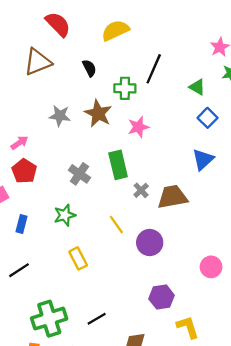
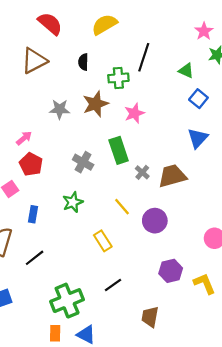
black semicircle: (89, 68) -> (83, 62), turned -147
brown star: (98, 113) -> (95, 104), turned 30
yellow rectangle: (78, 258) -> (103, 241), moved
black line: (97, 319) -> (113, 285), moved
yellow L-shape: (188, 327) -> (204, 284), moved

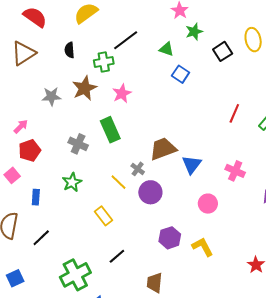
black line: (144, 57) -> (126, 40), turned 40
blue triangle: (198, 138) -> (192, 165), moved
red pentagon: (31, 164) -> (30, 150), turned 30
gray cross: (142, 172) -> (138, 169), moved

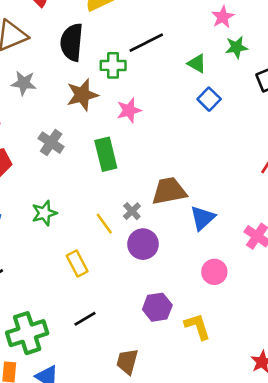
black semicircle: (69, 50) -> (72, 42), size x1.8
gray star: (51, 96) -> (24, 83), moved
gray cross: (78, 144) -> (51, 143), moved

